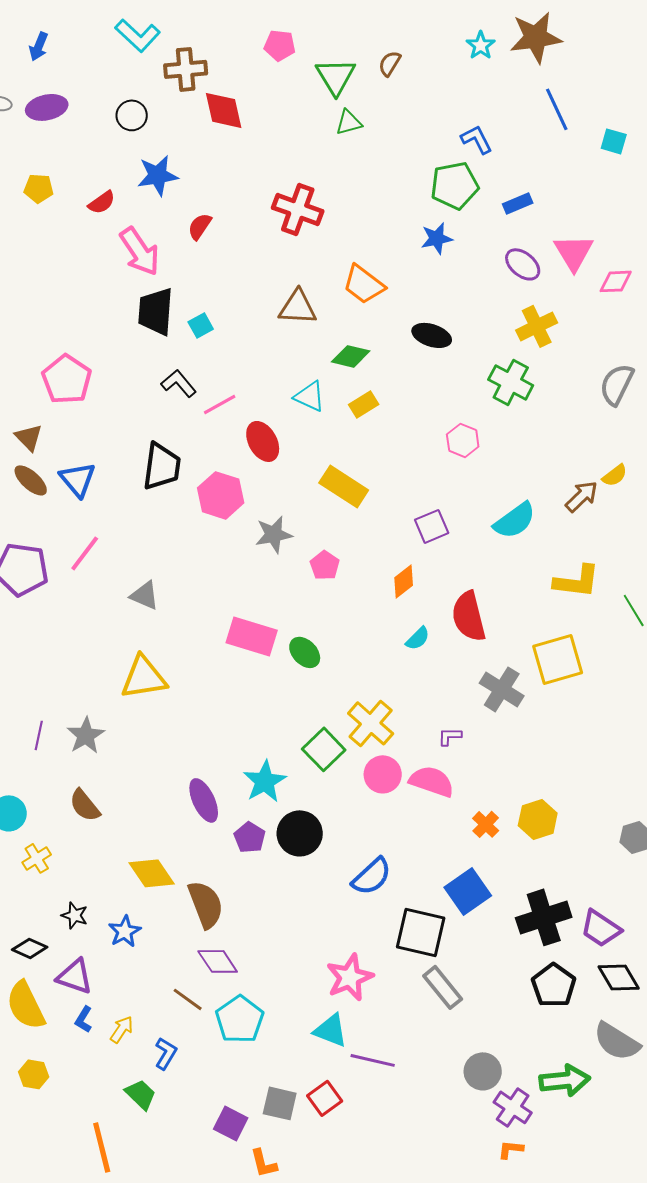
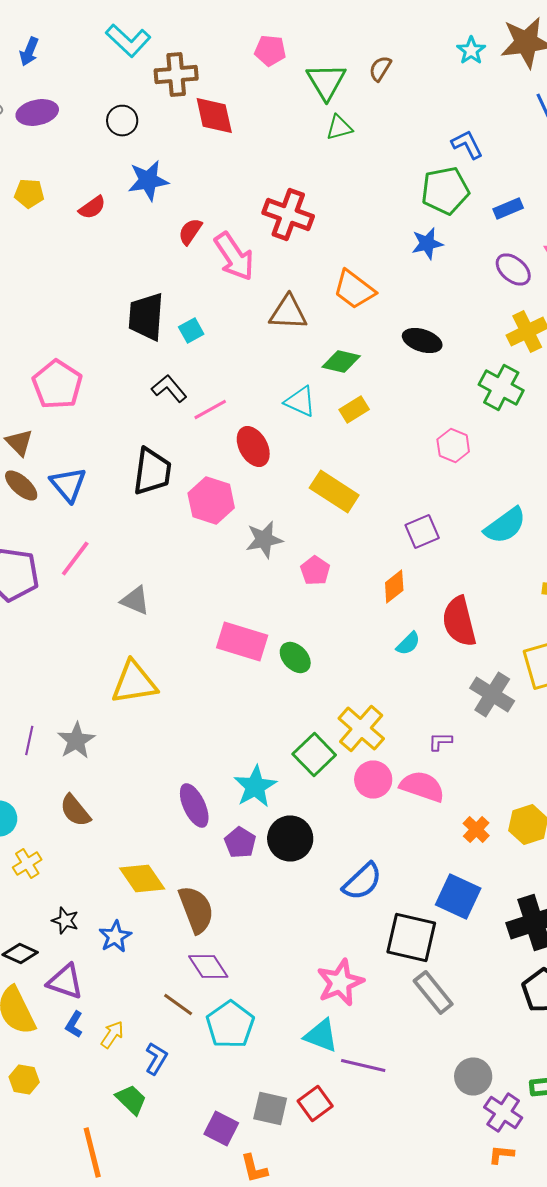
pink arrow: (140, 251) -> (234, 256), moved
blue square: (468, 891) -> (458, 896), turned -30

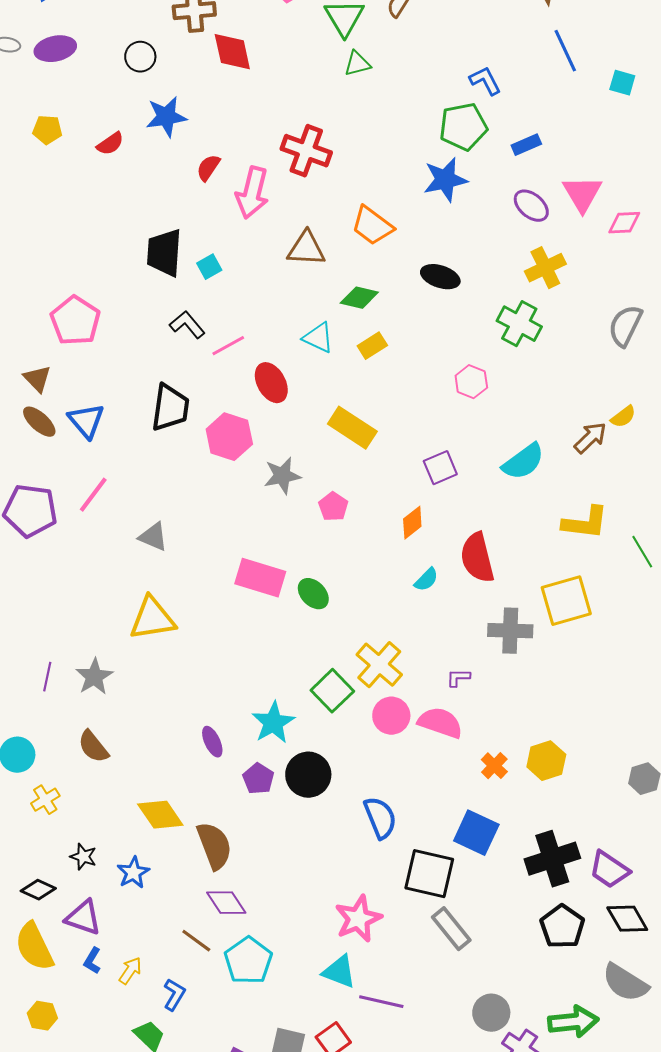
blue star: (427, 244) -> (445, 180), size x1.4
pink arrow: (234, 256) -> (252, 193), turned 48
gray cross: (492, 694) -> (510, 631), turned -30
purple ellipse: (194, 806) -> (212, 742), size x0.7
blue semicircle: (362, 882) -> (380, 818), turned -69

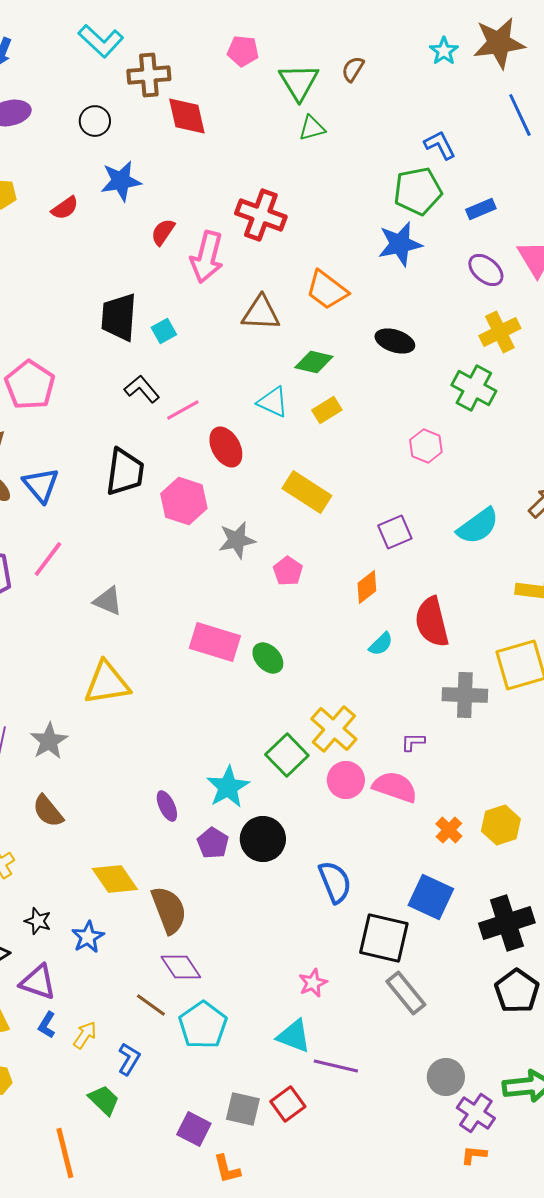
pink star: (358, 919) -> (313, 983), size x0.6

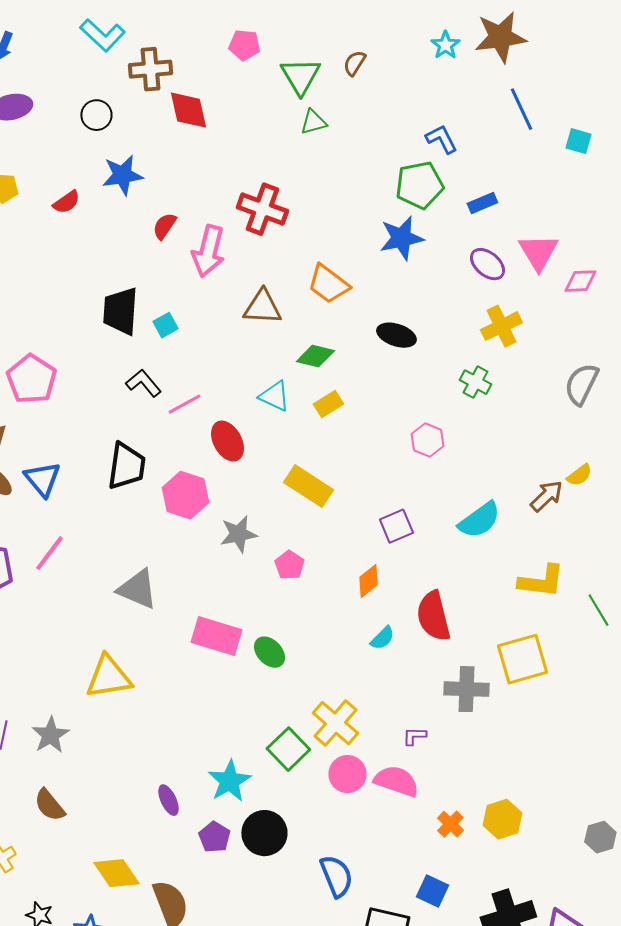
green cross: (474, 388) -> (475, 382), size x0.7
gray triangle: (108, 601) -> (137, 589), moved, size x1.4
blue square: (431, 897) -> (432, 891), size x0.7

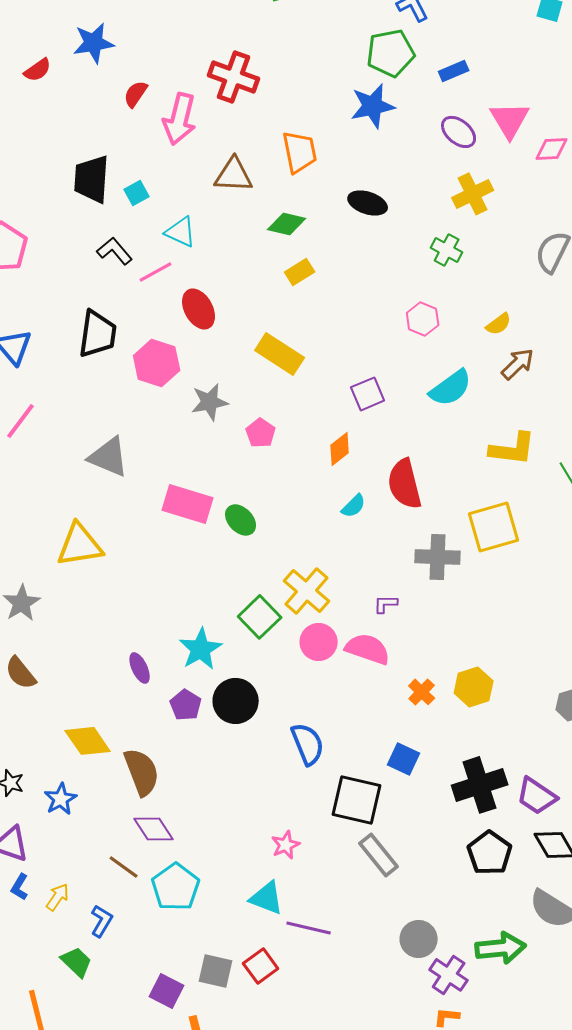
orange trapezoid: (328, 284) -> (300, 152), turned -138
cyan triangle: (274, 396) -> (181, 232), moved
pink hexagon: (427, 440) -> (423, 319), moved
yellow semicircle: (579, 475) -> (499, 324), moved

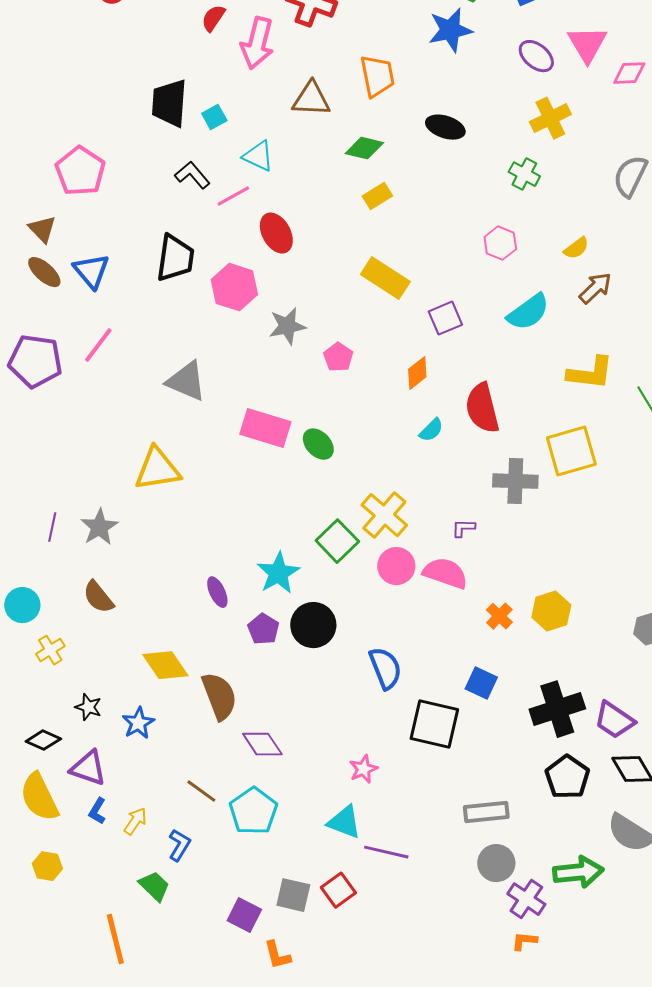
yellow rectangle: (280, 354) -> (385, 278), moved
purple diamond: (154, 829) -> (262, 744), moved
gray rectangle: (379, 855) -> (486, 812), moved, turned -57

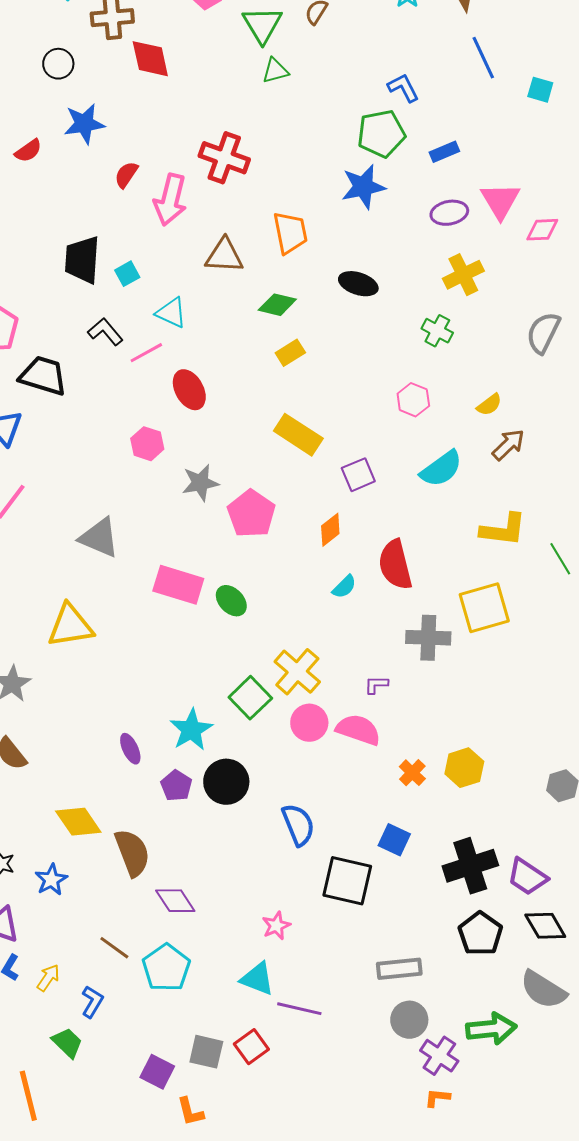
purple ellipse: (536, 56) -> (449, 213), turned -51
black trapezoid: (175, 258) -> (43, 376), moved, turned -81
pink hexagon: (234, 287) -> (147, 444), size x0.7
pink pentagon: (338, 357) -> (251, 514), size x1.6

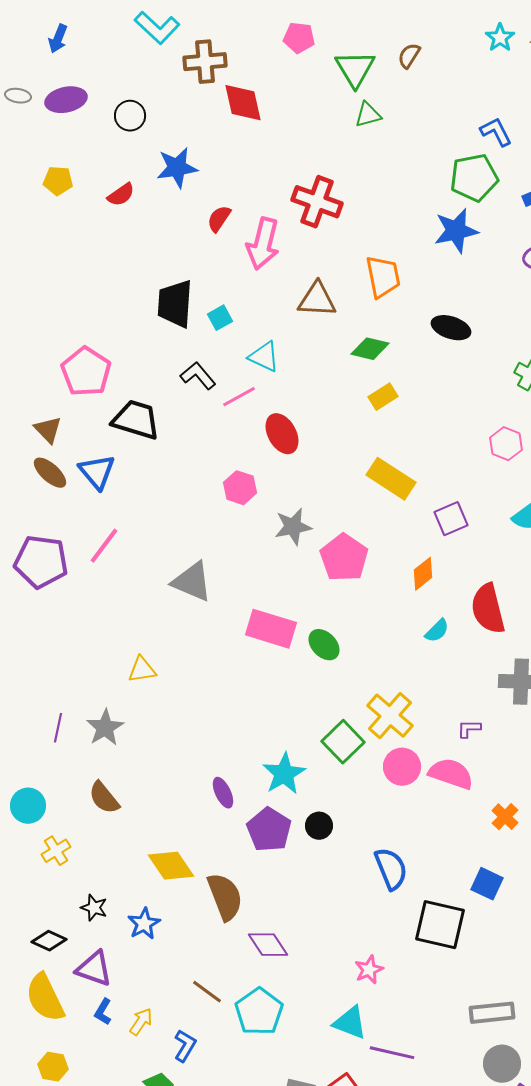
black circle: (58, 64) -> (130, 116), moved
yellow triangle: (70, 626) -> (142, 670), moved, size x0.6
black circle: (226, 782) -> (319, 826), size x0.6
purple pentagon: (176, 786) -> (269, 830), size x1.4

